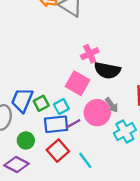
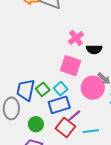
black semicircle: (107, 70) -> (94, 49), size x0.7
purple line: (73, 124) -> (74, 116), moved
cyan line: (85, 160) -> (91, 131), turned -49

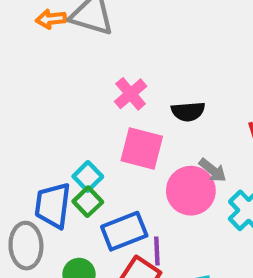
pink cross: (76, 38) -> (131, 94), moved
cyan square: (61, 89) -> (88, 176), moved
purple line: (74, 116) -> (157, 251), turned -48

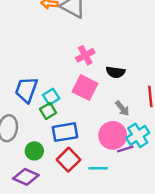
pink circle: (191, 191) -> (113, 135), moved
blue trapezoid: (53, 205) -> (26, 90), moved
purple line: (157, 251) -> (125, 149), moved, turned 63

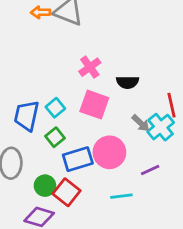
cyan square: (51, 97) -> (55, 108), moved
pink circle: (113, 135) -> (109, 152), moved
cyan cross: (138, 135) -> (161, 127), moved
red square: (69, 160) -> (67, 192), moved

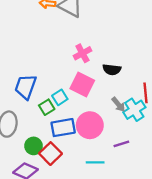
cyan square: (55, 108) -> (60, 97), moved

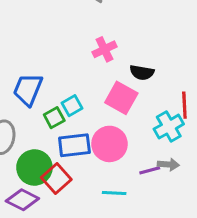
pink square: (82, 84) -> (121, 98), moved
gray arrow: (118, 104) -> (168, 164), moved, turned -49
green circle: (34, 146) -> (34, 167), size x1.5

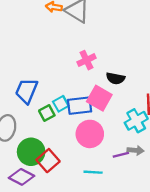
blue rectangle: (74, 145) -> (80, 106), moved

